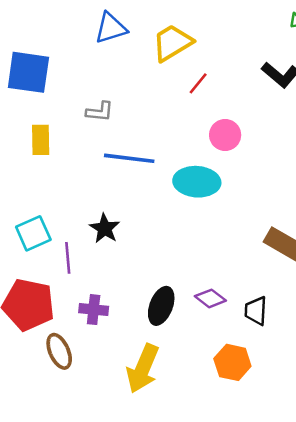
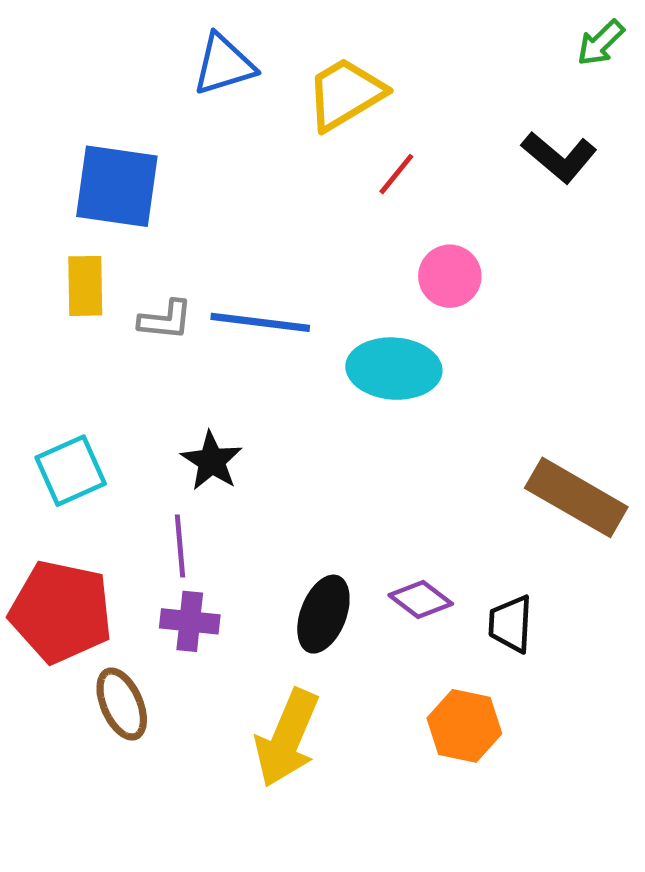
blue square: (28, 72) -> (117, 186), moved
gray L-shape: (100, 112) -> (165, 320), moved
purple line: (68, 258) -> (180, 546), moved

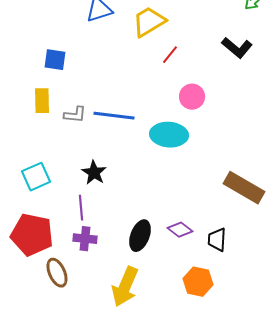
blue square: (117, 186) -> (55, 60), size x0.6

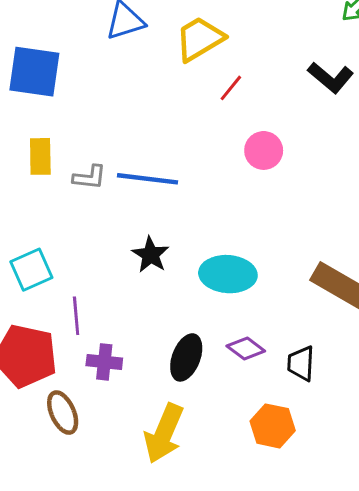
blue square: (55, 60) -> (34, 72), moved, size x1.6
cyan ellipse: (169, 135) -> (228, 274), moved
black star: (94, 173) -> (150, 255), moved
purple line: (81, 208) -> (76, 316), moved

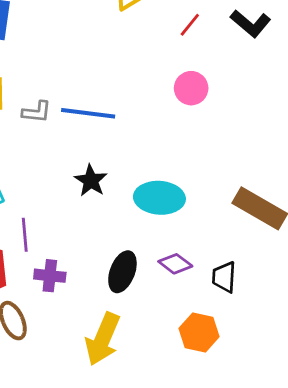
red line: (231, 88) -> (190, 25), moved

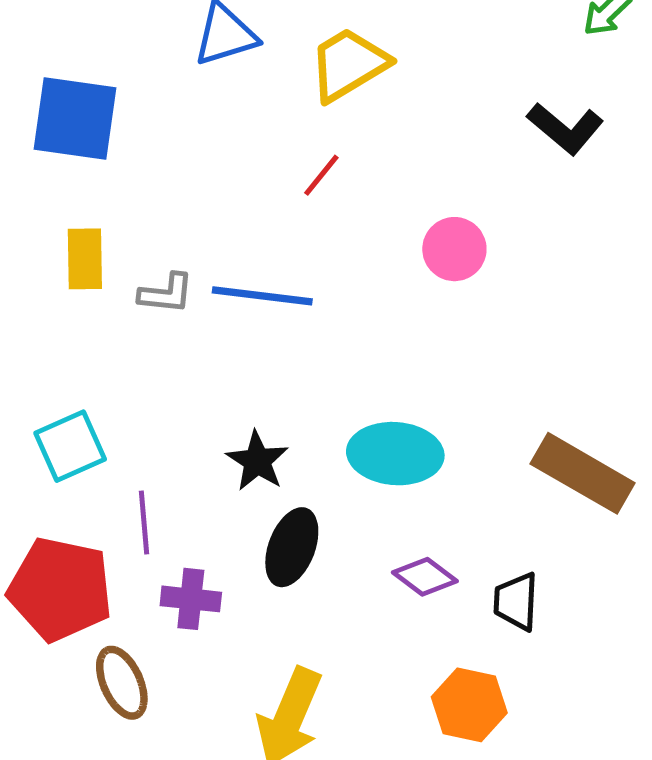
red line: (190, 25) -> (321, 175), moved
black star: (91, 181) -> (257, 461), moved
black ellipse: (122, 272) -> (292, 547), moved

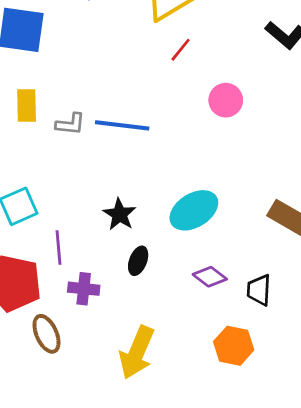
red line: (321, 175) -> (181, 50), moved
cyan ellipse: (395, 454) -> (194, 210), turned -36
black ellipse: (292, 547) -> (138, 261), size x0.7

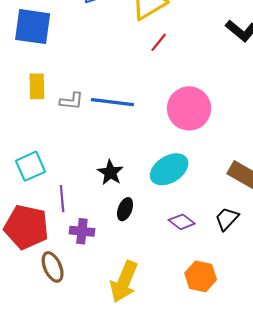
pink circle: (226, 100) -> (189, 108), moved, size x1.6
black trapezoid: (259, 290) -> (227, 219), moved, turned 40

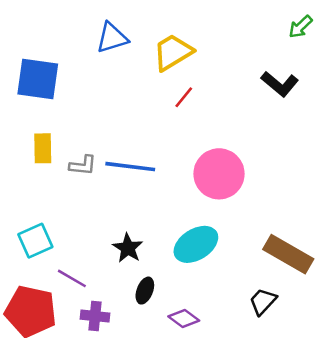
purple line: (62, 199) -> (72, 278), turned -55
purple diamond: (182, 222) -> (184, 319), moved

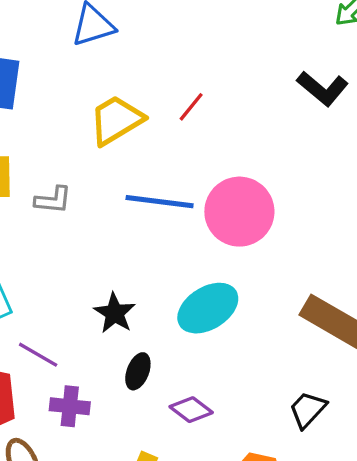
yellow trapezoid: (173, 52) -> (116, 120), moved
blue line: (130, 167) -> (160, 202), moved
black trapezoid: (263, 301) -> (308, 410), moved

